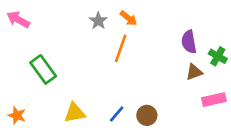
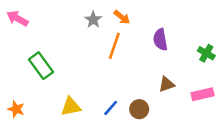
purple semicircle: (189, 42) -> (160, 40), moved
brown triangle: (194, 72) -> (167, 84), moved

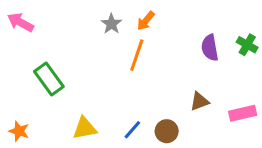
orange arrow: (122, 17) -> (146, 21), turned 91
purple semicircle: (160, 40) -> (210, 48), moved
green cross: (206, 53) -> (247, 45), moved

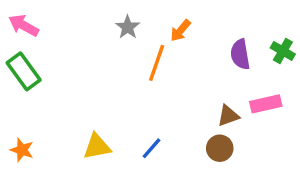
orange arrow: (146, 21) -> (181, 31), moved
green rectangle: (49, 79) -> (24, 71), moved
pink rectangle: (243, 113) -> (266, 104), moved
brown circle: (167, 131) -> (220, 148), moved

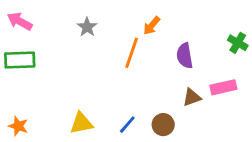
gray star: (128, 27) -> (87, 27), moved
purple semicircle: (240, 54) -> (185, 56), moved
green rectangle: (24, 71) -> (20, 60), turned -56
brown circle: (220, 148) -> (163, 125), moved

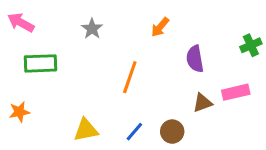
green cross: (238, 43) -> (251, 45), turned 36
orange line: (132, 53) -> (130, 77), moved
green rectangle: (20, 60) -> (41, 63), moved
orange star: (18, 126) -> (19, 112), moved, turned -30

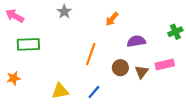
gray star: (92, 29) -> (64, 12), moved
purple semicircle: (195, 59) -> (136, 41), turned 90
brown triangle: (202, 103) -> (142, 72), turned -32
brown circle: (172, 132) -> (120, 68), moved

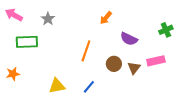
gray star: (64, 12) -> (48, 19), moved
purple semicircle: (136, 41) -> (129, 39), turned -144

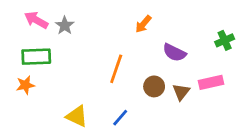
pink arrow: (14, 15) -> (36, 20), moved
orange star: (13, 74) -> (25, 85), moved
yellow triangle: (57, 86) -> (77, 116), turned 36

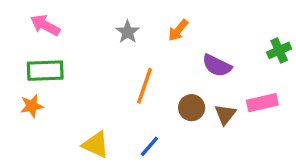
gray star: (65, 25) -> (128, 32), moved

